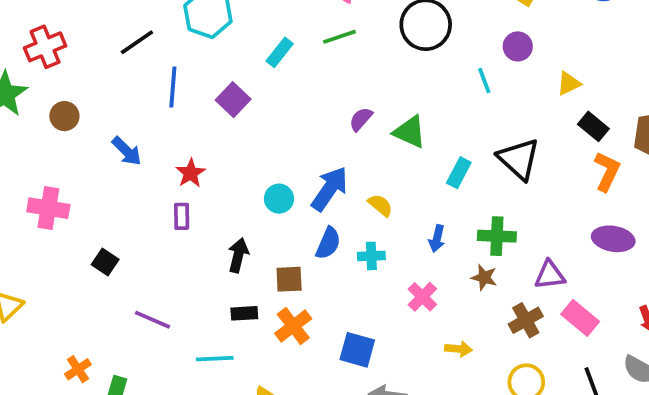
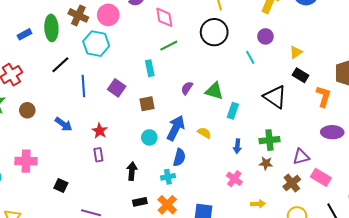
cyan rectangle: (280, 52) -> (150, 68), moved, turned -42
black rectangle: (593, 126) -> (301, 75), moved
cyan rectangle: (459, 173) -> (233, 111), moved
cyan cross: (371, 256) -> (168, 177), moved
brown square: (289, 279) -> (147, 104), moved

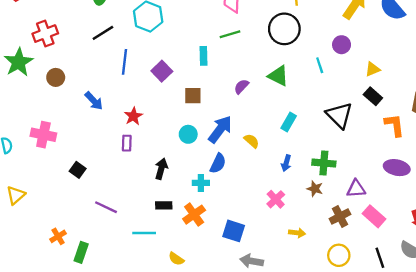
green triangle: (214, 91) -> (278, 76), moved
orange L-shape: (323, 96) -> (394, 125), turned -35

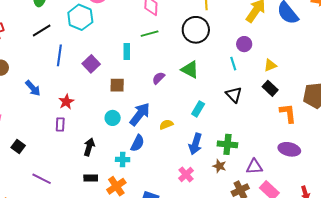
cyan line: (320, 65) -> (233, 64), moved
black triangle: (339, 115) -> (234, 95), moved, size x0.7
yellow semicircle: (252, 141) -> (166, 124), turned -64
blue arrow: (286, 163) -> (195, 144), size x1.5

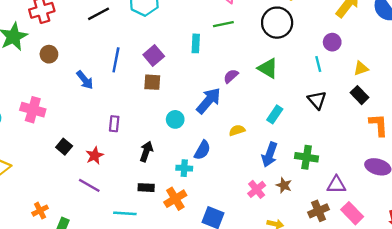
blue line: (59, 55) -> (116, 60), moved
brown square: (117, 85) -> (152, 82), moved
red star: (66, 102) -> (95, 156), moved
blue arrow: (140, 114) -> (209, 101), moved
brown star: (219, 166) -> (284, 185), moved

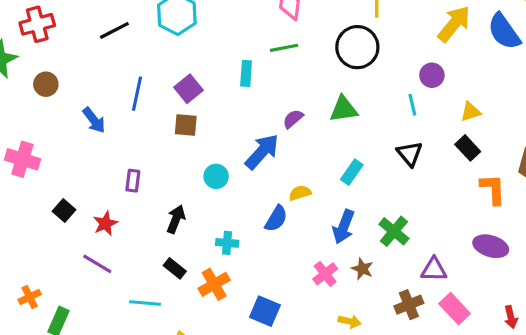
green triangle: (268, 68) -> (343, 109), turned -40
blue semicircle: (202, 150) -> (276, 219), moved
green cross: (307, 157) -> (394, 231), turned 30
black rectangle: (146, 188) -> (175, 268), turned 35

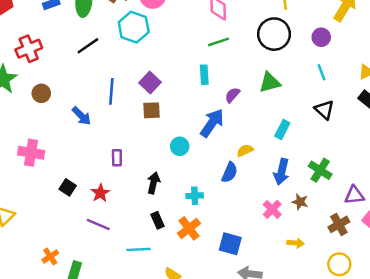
cyan rectangle: (246, 73) -> (204, 75), moved
purple circle: (432, 75) -> (321, 37), moved
black rectangle: (175, 268) -> (157, 220), turned 35

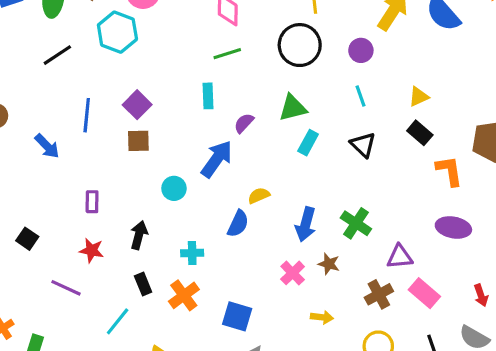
cyan rectangle: (282, 129) -> (308, 143), moved
red star: (100, 193) -> (92, 250), moved, turned -30
cyan line: (138, 249) -> (118, 321), turned -50

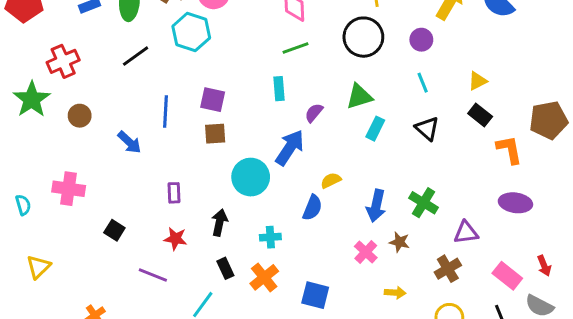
purple square: (137, 105) -> (213, 100), turned -30
cyan circle: (174, 188) -> (251, 177), size x1.6
pink rectangle: (424, 293) -> (507, 276), moved

